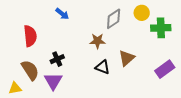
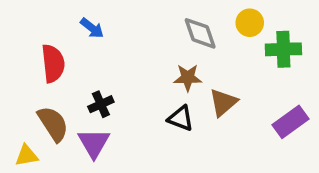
blue arrow: (62, 14) -> (92, 28), moved
gray diamond: (114, 19) -> (200, 33), turned -75
brown star: (97, 41) -> (188, 78), moved

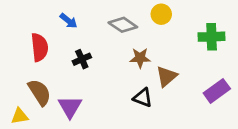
yellow circle: (250, 23) -> (161, 14), moved
gray diamond: (200, 33) -> (123, 25), moved, turned -36
black cross: (101, 104) -> (82, 59), moved
black triangle: (181, 118) -> (143, 98), moved

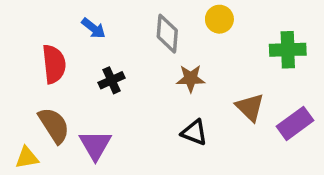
gray diamond: (123, 25) -> (167, 34), turned 60
brown triangle: (167, 76) -> (250, 107), moved, turned -35

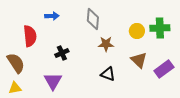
yellow circle: (219, 19) -> (137, 31), moved
blue arrow: (94, 28) -> (52, 16), turned -40
black cross: (111, 80) -> (62, 53), moved
brown semicircle: (54, 125) -> (16, 63), moved

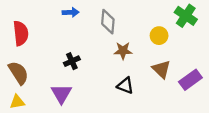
blue arrow: (52, 16) -> (71, 12), moved
green cross: (160, 28) -> (186, 16), moved, turned 36
red semicircle: (30, 36) -> (21, 33), moved

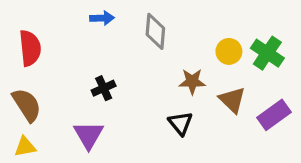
green cross: (186, 16) -> (267, 53), moved
brown star: (123, 51) -> (192, 82), moved
black triangle: (125, 86) -> (180, 123), turned 30

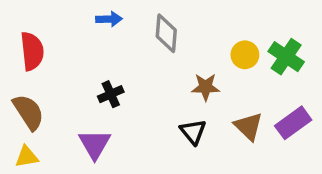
brown triangle: (232, 100) -> (249, 126), moved

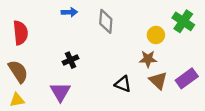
green cross: (286, 57) -> (183, 21), moved
brown star: (206, 87) -> (148, 59), moved
black triangle: (193, 132) -> (123, 84), turned -30

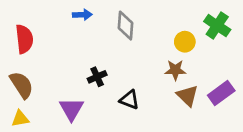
black cross: (71, 60) -> (97, 77), moved
black triangle: (123, 84) -> (129, 100), moved

